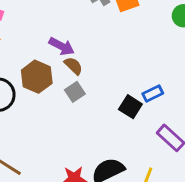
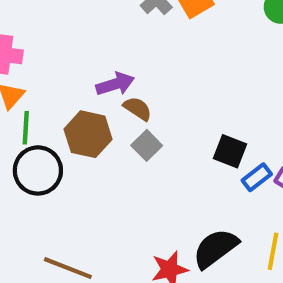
purple arrow: (62, 46) -> (115, 84), turned -35
blue rectangle: (153, 93) -> (257, 177), moved

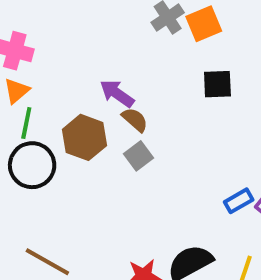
purple arrow: (115, 84) -> (117, 93), turned -135
black square: (230, 151) -> (217, 84), moved, turned -32

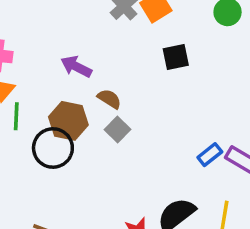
purple arrow: (117, 93) -> (76, 67), moved
black circle: (32, 165) -> (53, 148), moved

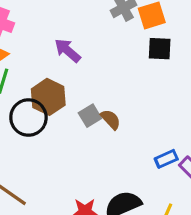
black square: (176, 57) -> (160, 49), moved
brown semicircle: (109, 99) -> (111, 119), moved

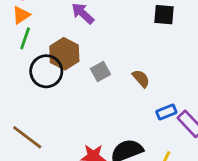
brown semicircle: (111, 119) -> (141, 79), moved

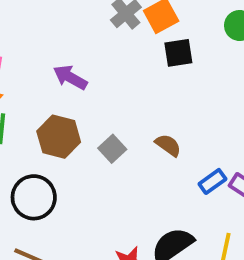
black circle: (46, 71) -> (34, 197), moved

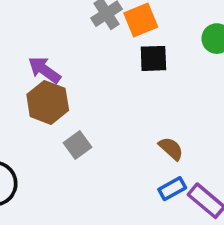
brown hexagon: (59, 137) -> (48, 102), moved
brown semicircle: (168, 145) -> (171, 148), moved

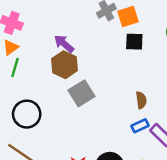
gray square: (77, 145) -> (82, 93), size x1.5
brown semicircle: (171, 148) -> (141, 100), turned 35

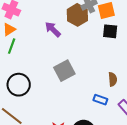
brown hexagon: (64, 65) -> (77, 15), moved
blue rectangle: (140, 126) -> (100, 100), moved, turned 40

